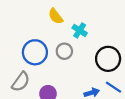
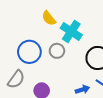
cyan cross: (80, 30) -> (71, 31), size x1.5

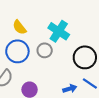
yellow semicircle: (49, 18) -> (19, 27), moved

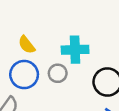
cyan cross: (59, 31) -> (75, 50), turned -35

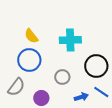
gray circle: (58, 73) -> (62, 77), moved

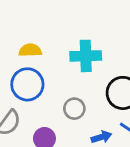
yellow semicircle: (31, 36) -> (30, 50), turned 126

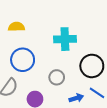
yellow semicircle: (30, 50) -> (16, 27), moved

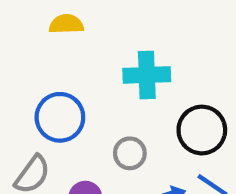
yellow semicircle: (16, 27) -> (66, 24), moved

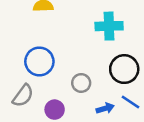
cyan cross: (147, 75) -> (109, 26), moved

